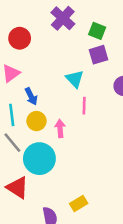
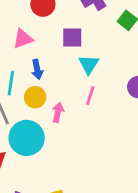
purple square: (99, 55) -> (72, 38), moved

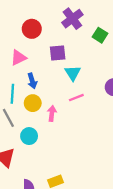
pink line: (90, 96) -> (76, 98), turned 56
cyan circle: (27, 138) -> (29, 136), size x0.6

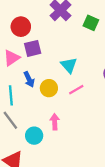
purple square: (58, 53) -> (33, 48), moved
yellow circle: (33, 103) -> (49, 88), moved
pink arrow: (52, 113) -> (55, 122), moved

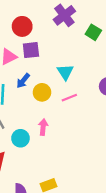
blue arrow: (29, 79) -> (23, 81), turned 56

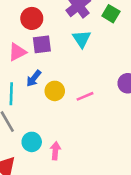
green square: (93, 32) -> (111, 14), moved
cyan triangle: (65, 72) -> (82, 39), moved
pink arrow: (43, 127) -> (55, 151), moved

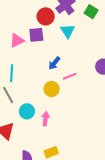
red circle: (32, 18) -> (46, 16), moved
blue arrow: (34, 78) -> (54, 63), moved
yellow circle: (55, 91) -> (52, 89), moved

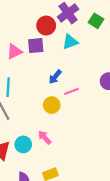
cyan triangle: (68, 31) -> (70, 42), turned 42
cyan circle: (27, 111) -> (23, 144), moved
pink arrow: (45, 119) -> (45, 137), turned -48

